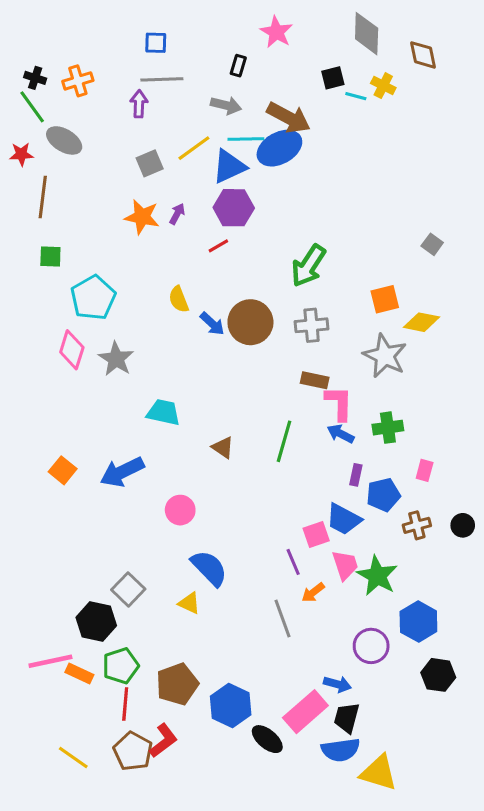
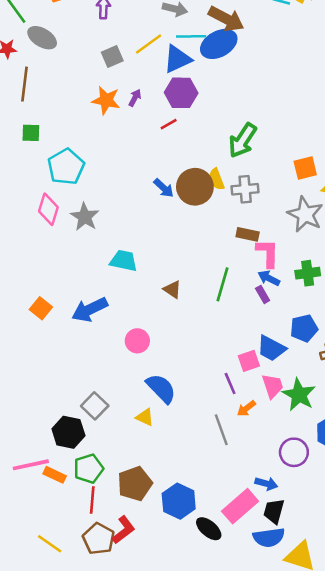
yellow semicircle: (179, 299) -> (216, 179), moved
purple rectangle: (356, 475) -> (263, 294), moved, turned -42

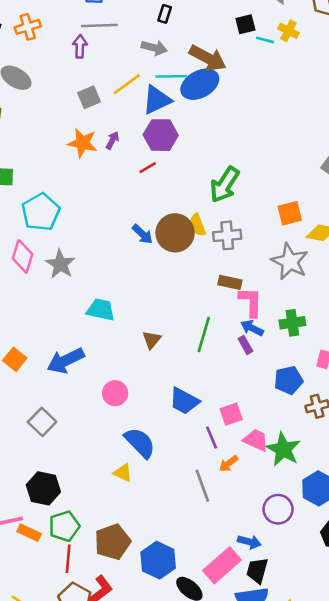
brown triangle: (172, 289) -> (152, 340), turned 36
blue trapezoid: (271, 348) -> (184, 401), moved
pink trapezoid: (273, 386) -> (256, 440), turned -48
gray square: (95, 406) -> (42, 422), moved

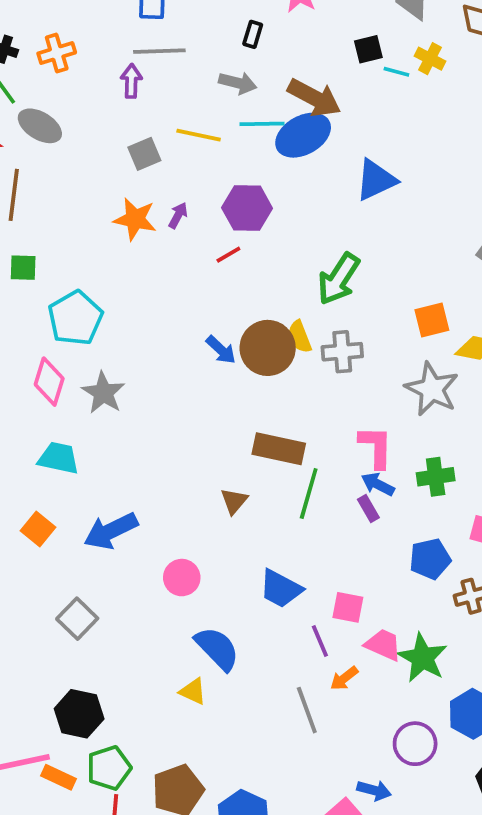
yellow line: (127, 84) -> (199, 135), turned 48
blue triangle: (157, 100) -> (376, 180), moved
brown rectangle: (230, 282) -> (279, 449), moved, size x1.5
cyan trapezoid: (101, 310) -> (59, 458), moved
pink square: (231, 414) -> (348, 607), turned 30

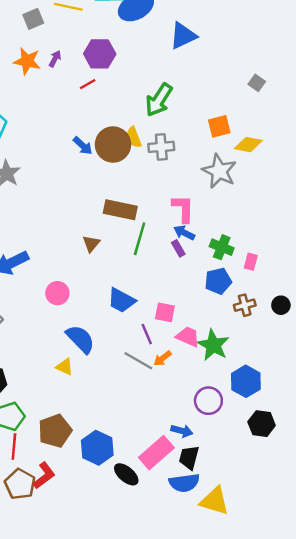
green cross: (436, 477) -> (222, 247), moved, turned 30
gray line: (307, 710) -> (138, 361), moved, turned -40

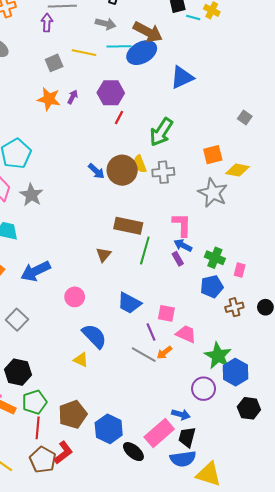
red line: (88, 84) -> (119, 118), moved, turned -32
green star: (213, 345) -> (218, 356), moved

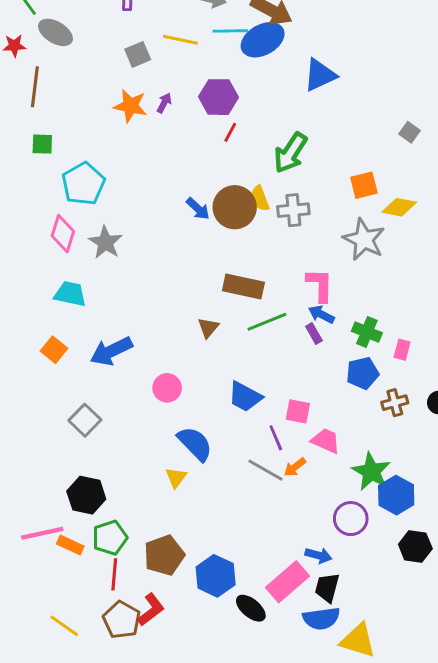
green line: (145, 251) -> (267, 322), turned 52
yellow triangle: (81, 360) -> (176, 477), turned 42

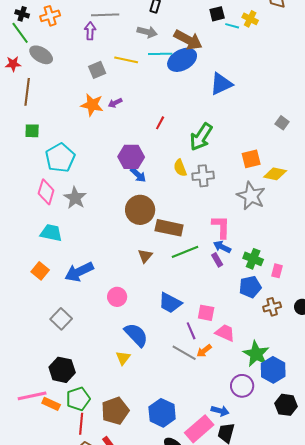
purple hexagon: (219, 97) -> (131, 157), moved
purple arrow: (164, 103) -> (115, 103), turned -144
brown circle: (235, 207) -> (140, 210), moved
blue hexagon: (216, 576) -> (162, 413), moved

